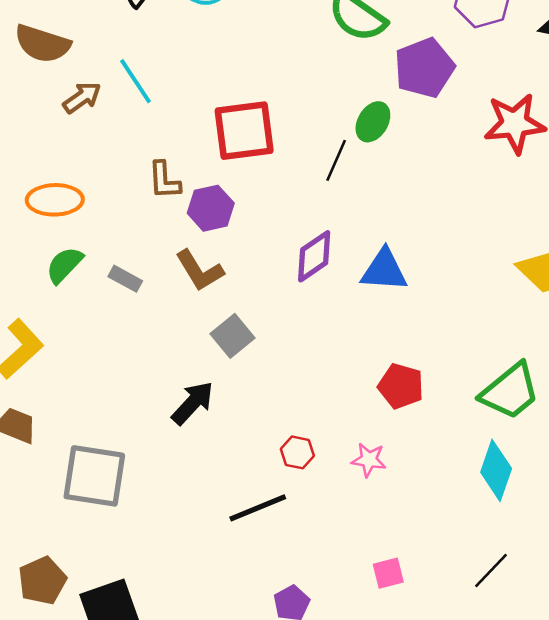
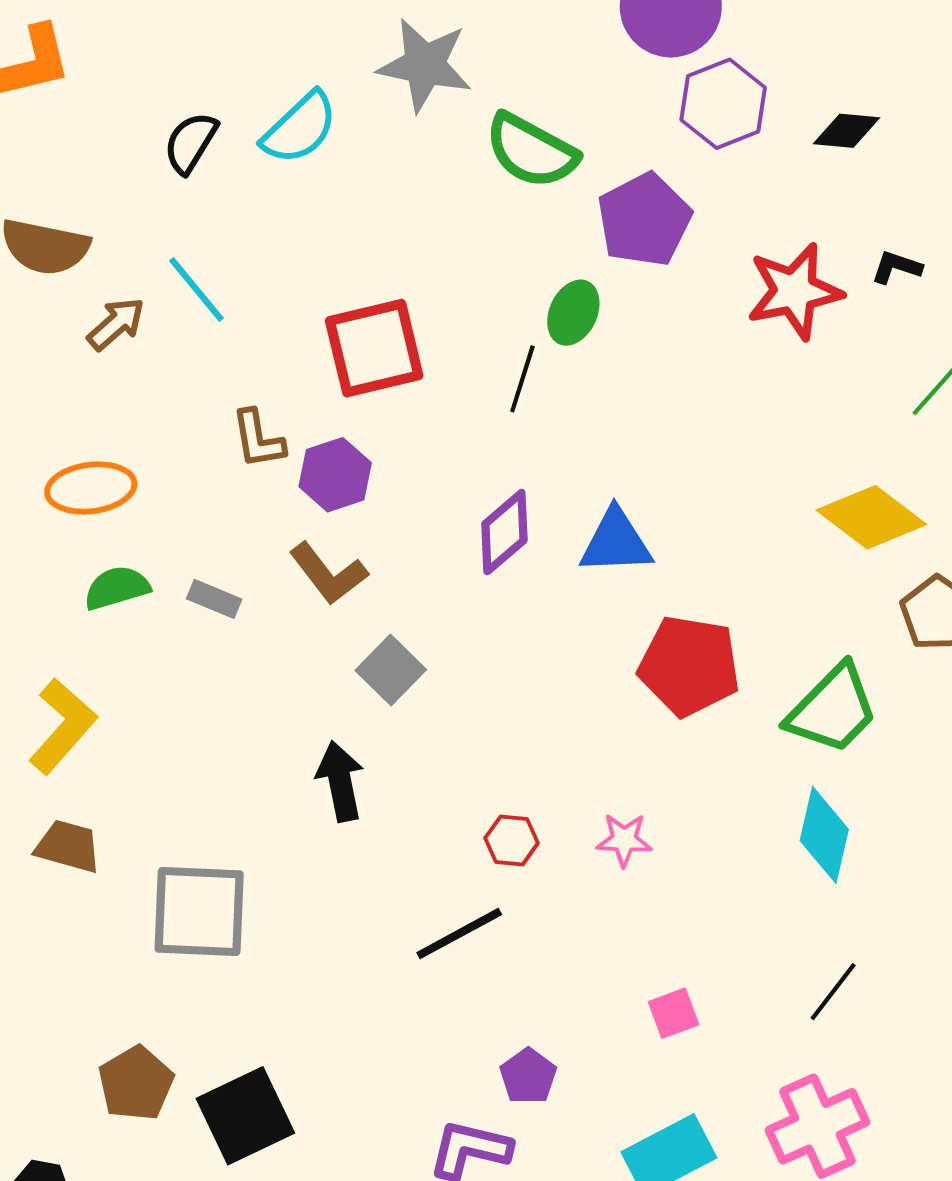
green semicircle: (64, 265) -> (117, 588), turned 36
red pentagon: (401, 386) -> (689, 666), moved, size x1.4
black arrow: (193, 403) -> (340, 781), turned -48

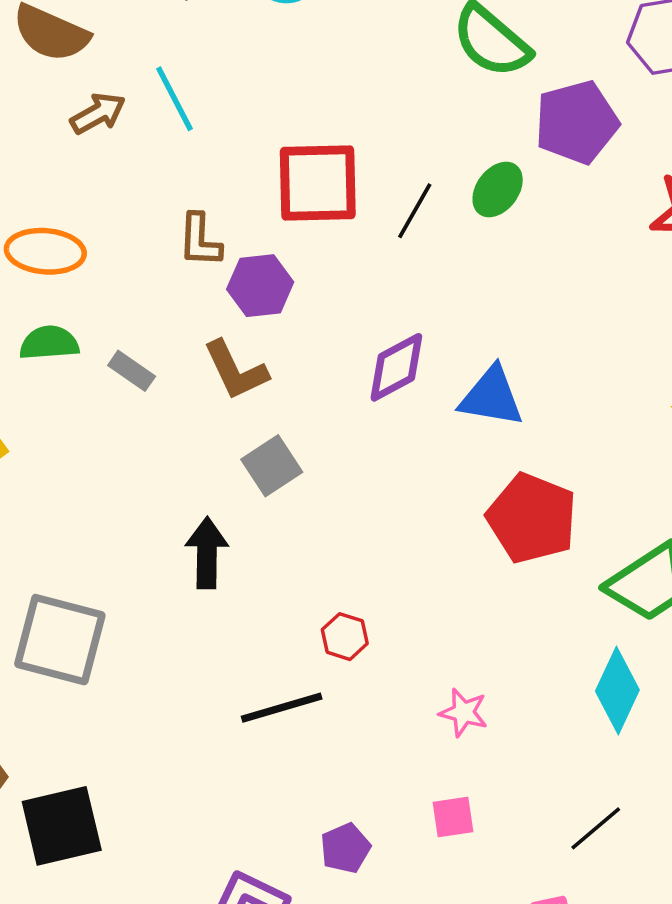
black line: (522, 379) -> (415, 211), moved
pink star: (624, 840) -> (463, 713), moved
purple pentagon: (528, 1076) -> (345, 848), moved

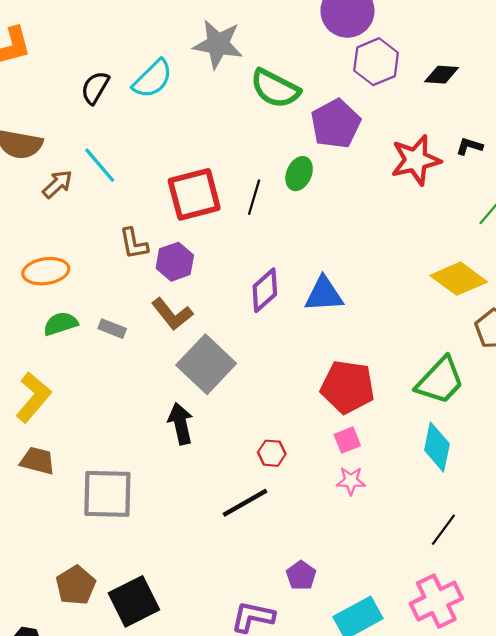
gray square: (272, 466) -> (206, 364), size x1.6
red pentagon: (532, 518) -> (348, 387), moved
pink square: (453, 817) -> (347, 440), moved

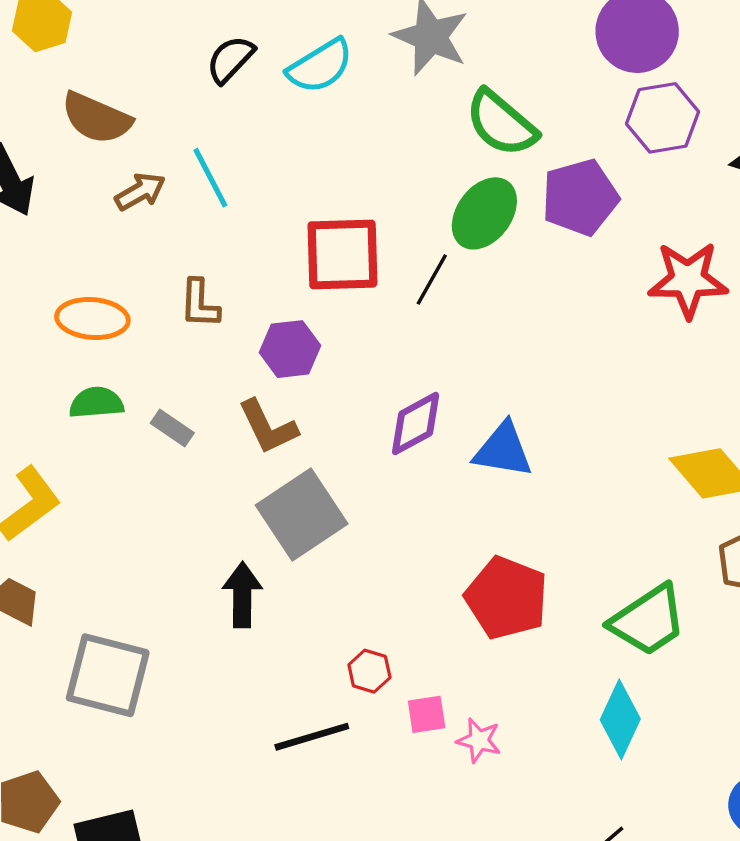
green ellipse: (299, 174) -> (484, 213), moved, size x1.4
brown L-shape: (134, 244) -> (200, 304), moved
pink square: (347, 440) -> (427, 714), moved

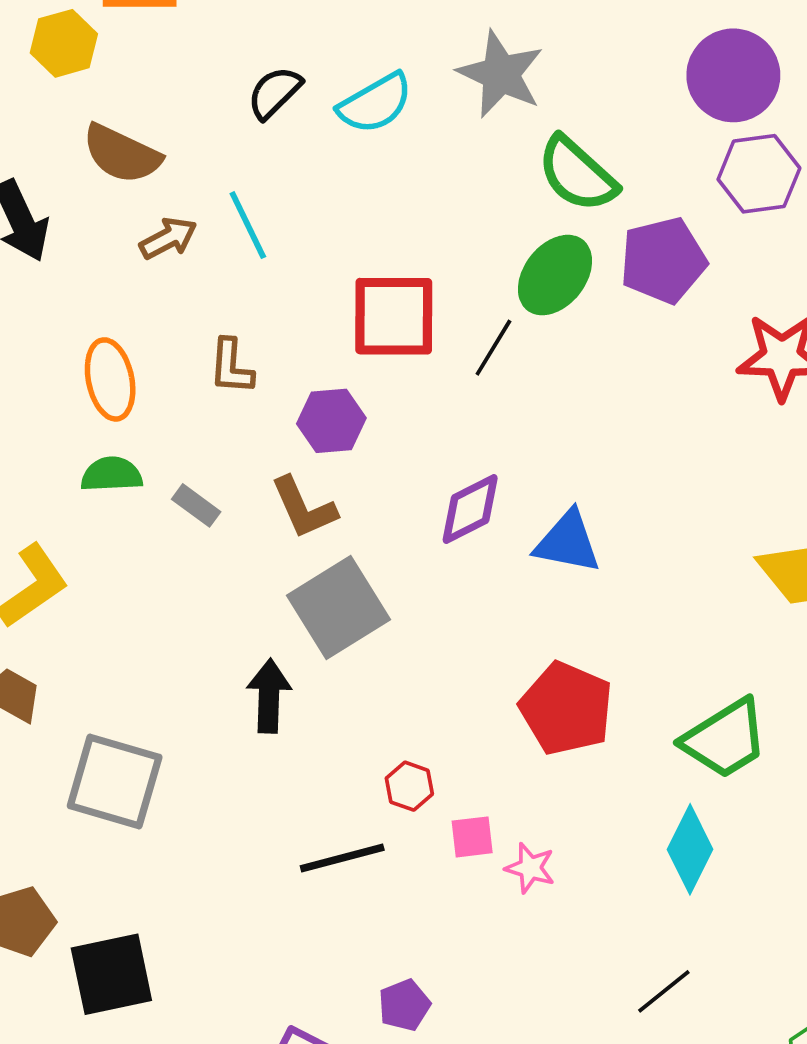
orange ellipse: (92, 319) -> (110, 379), turned 72

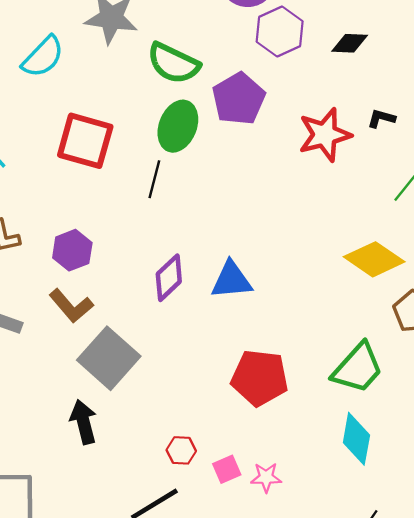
red square: (394, 316) -> (85, 141), moved, turned 32

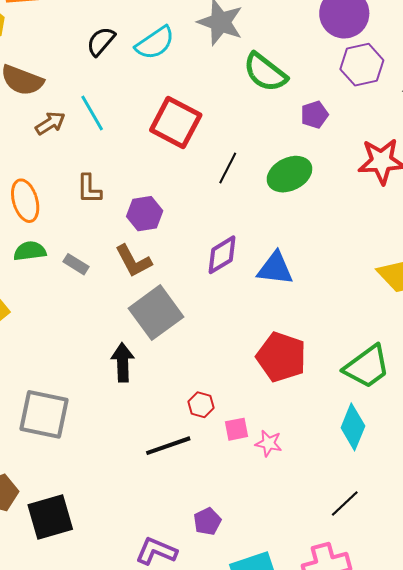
purple pentagon: (239, 99) -> (314, 115), size x0.6
green ellipse: (178, 126) -> (289, 174), moved, turned 30

